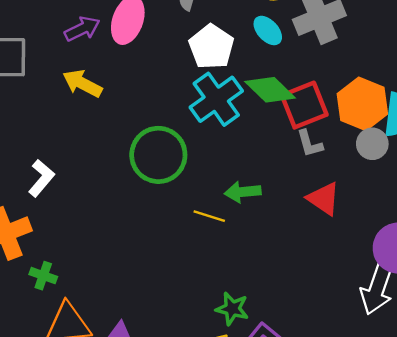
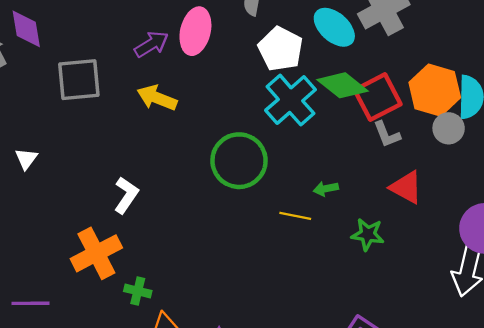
cyan ellipse: (268, 30) -> (334, 27), size x1.4
green arrow: (243, 192) -> (326, 189), size x0.7
green star: (232, 309) -> (368, 234), moved

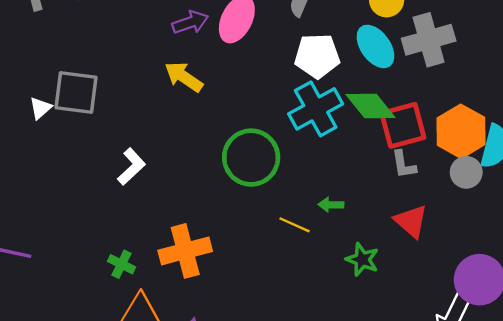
white pentagon: (280, 49) -> (317, 56), turned 30
gray square: (79, 80) -> (76, 93), moved
orange cross: (96, 253) -> (185, 251), moved

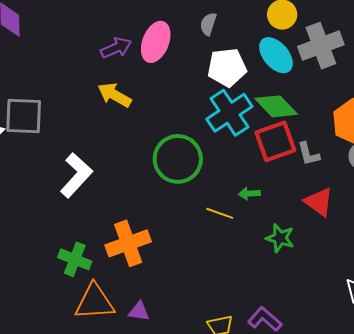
red square: (403, 125) -> (275, 141), moved
white L-shape: (131, 167) -> (76, 175), size x1.4
green cross: (122, 264) -> (75, 259), size x1.4

